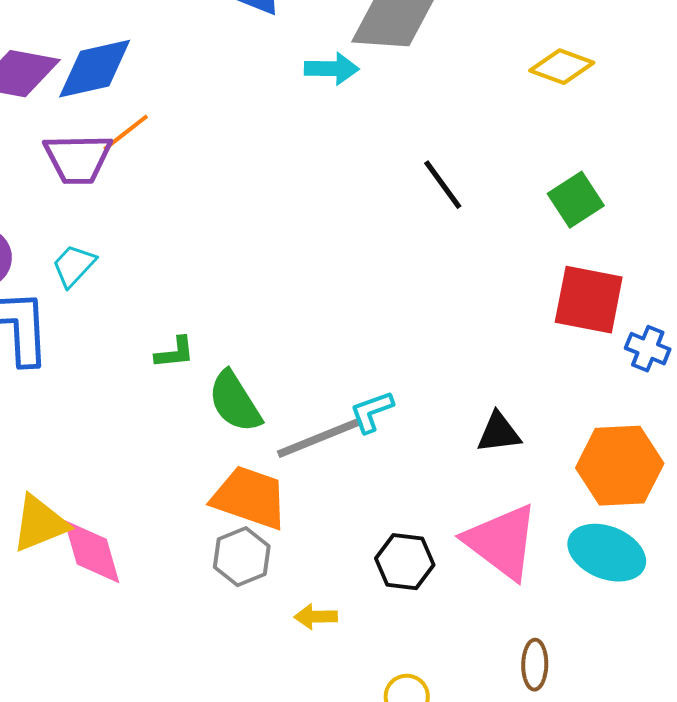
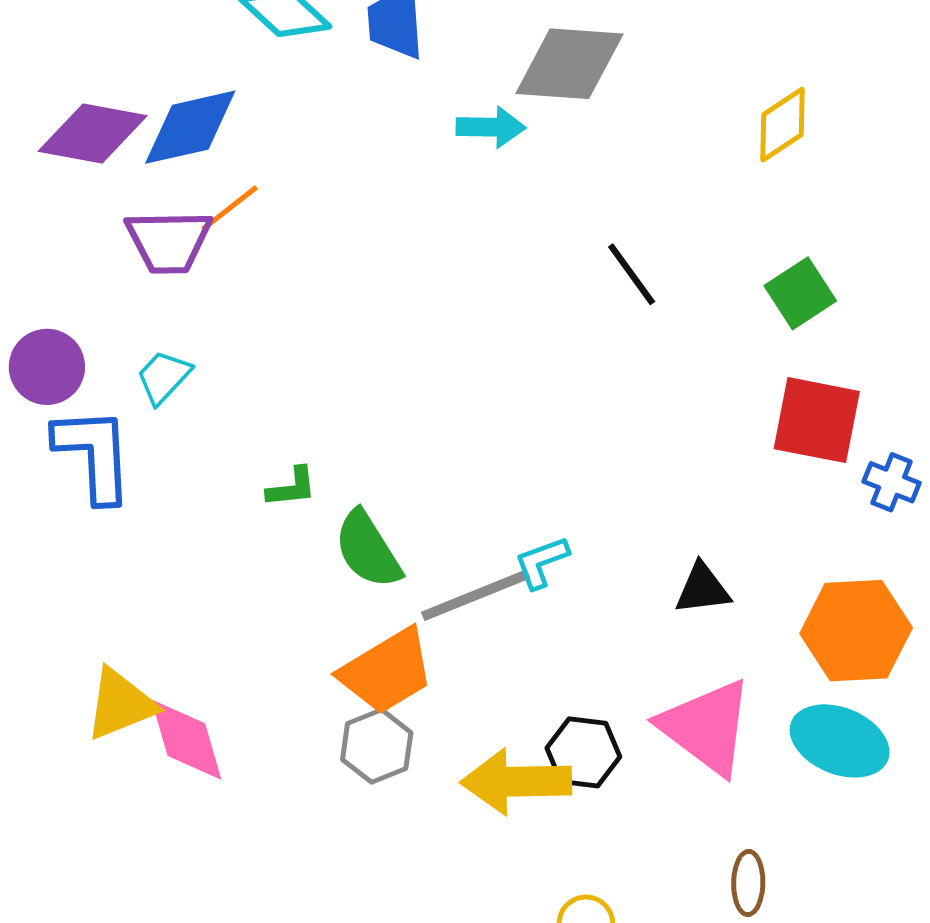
yellow diamond: (562, 67) -> (782, 125), turned -54
orange trapezoid: (250, 498) -> (387, 671), turned 130
yellow arrow: (316, 617) -> (516, 782), moved, size x2.0

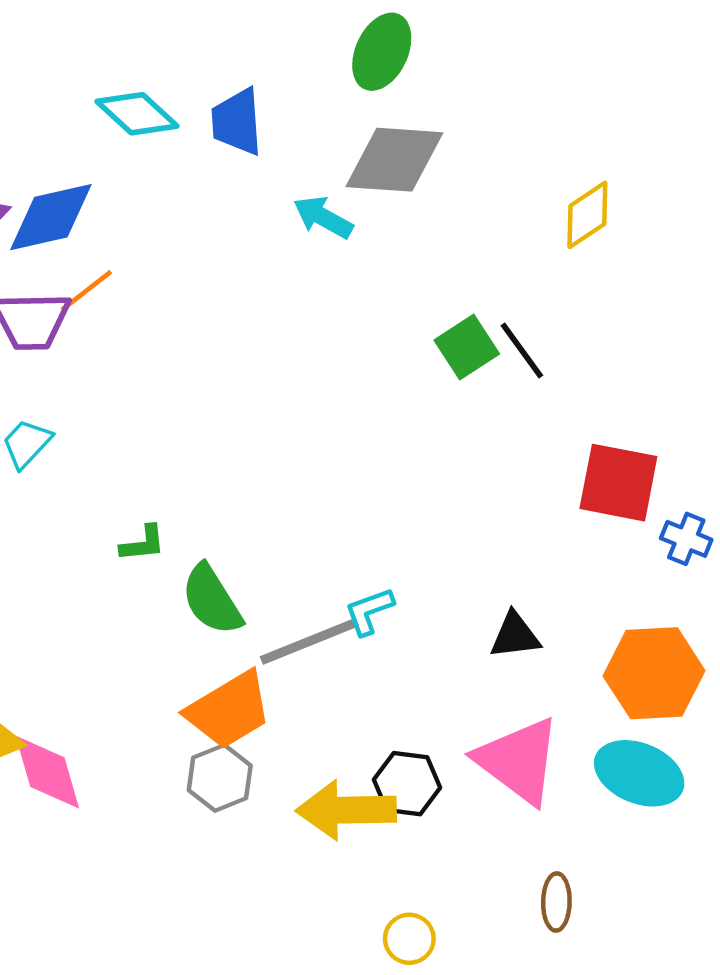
cyan arrow: (491, 127) -> (323, 217), turned -152
black line: (632, 274) -> (522, 350), moved
green square: (800, 293) -> (467, 347), moved

